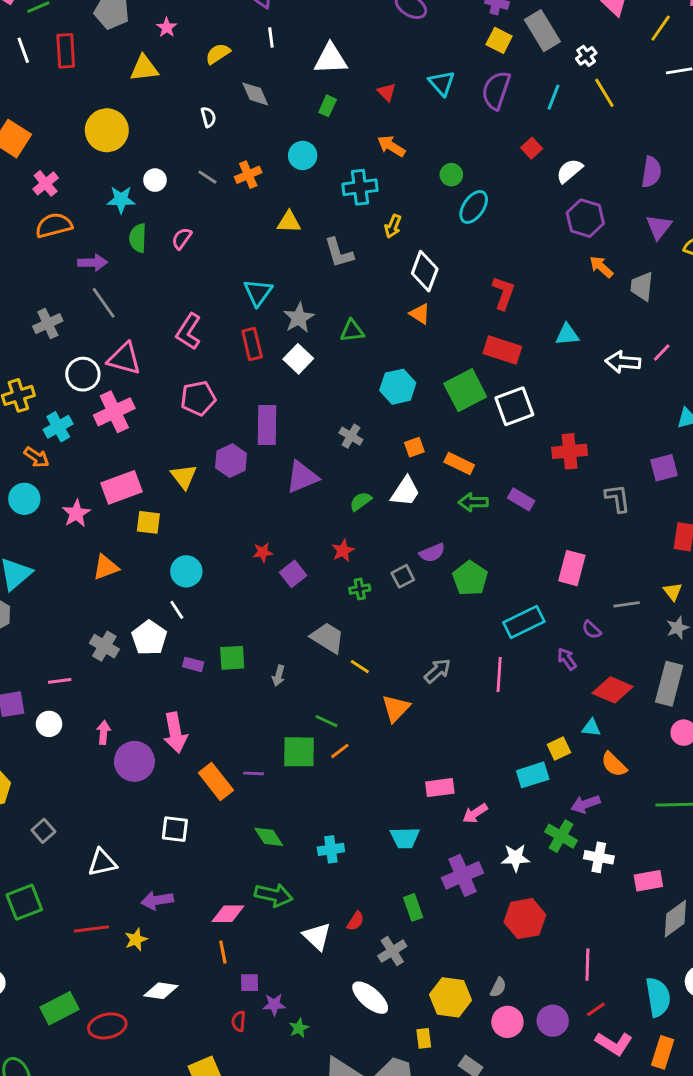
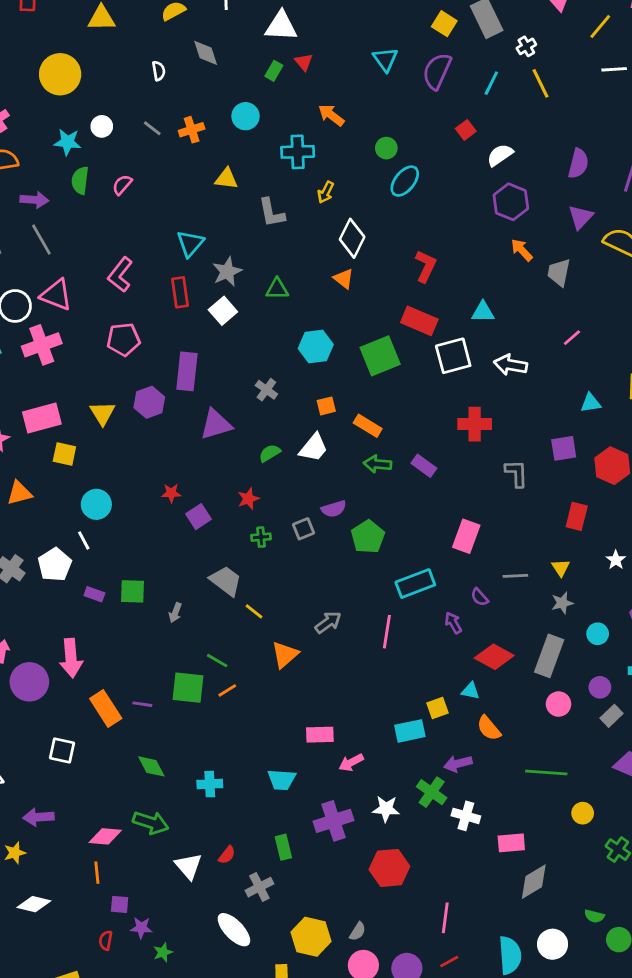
red triangle: (387, 92) -> (304, 62), moved
white arrow: (623, 362) -> (511, 365), moved
white square: (514, 406) -> (453, 356), moved

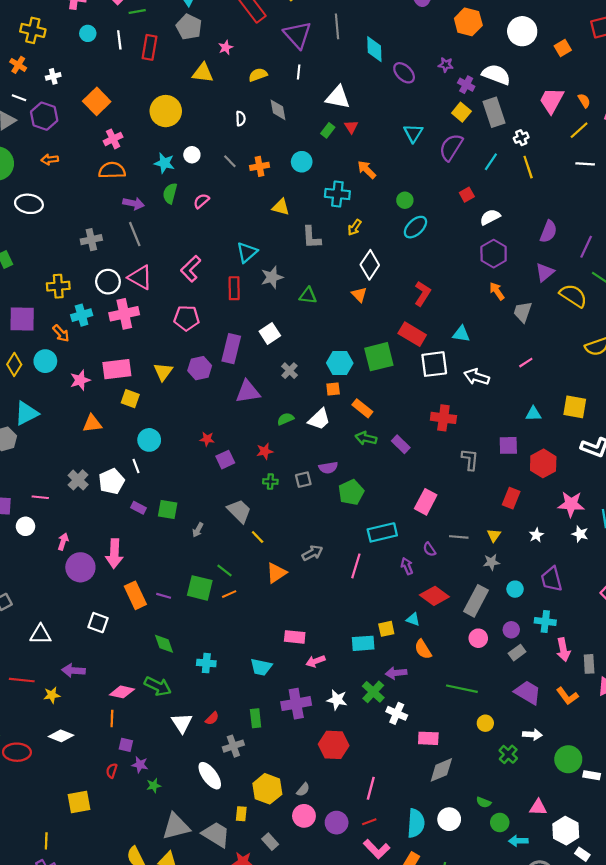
white square: (223, 311) -> (270, 334), moved
cyan hexagon: (316, 347) -> (340, 363), moved

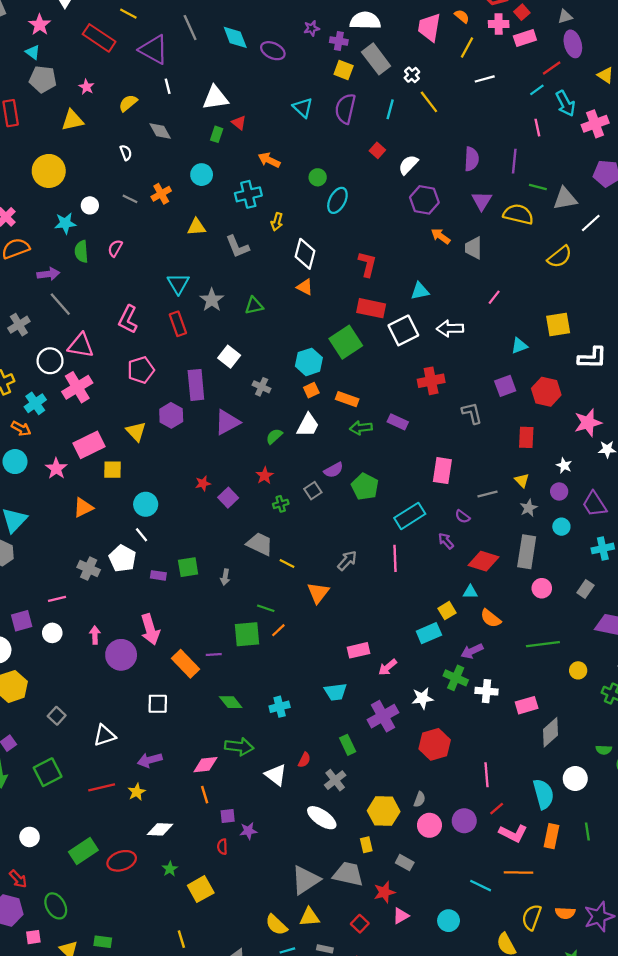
purple circle: (511, 630) -> (559, 491), moved
green star: (154, 786) -> (170, 869), moved

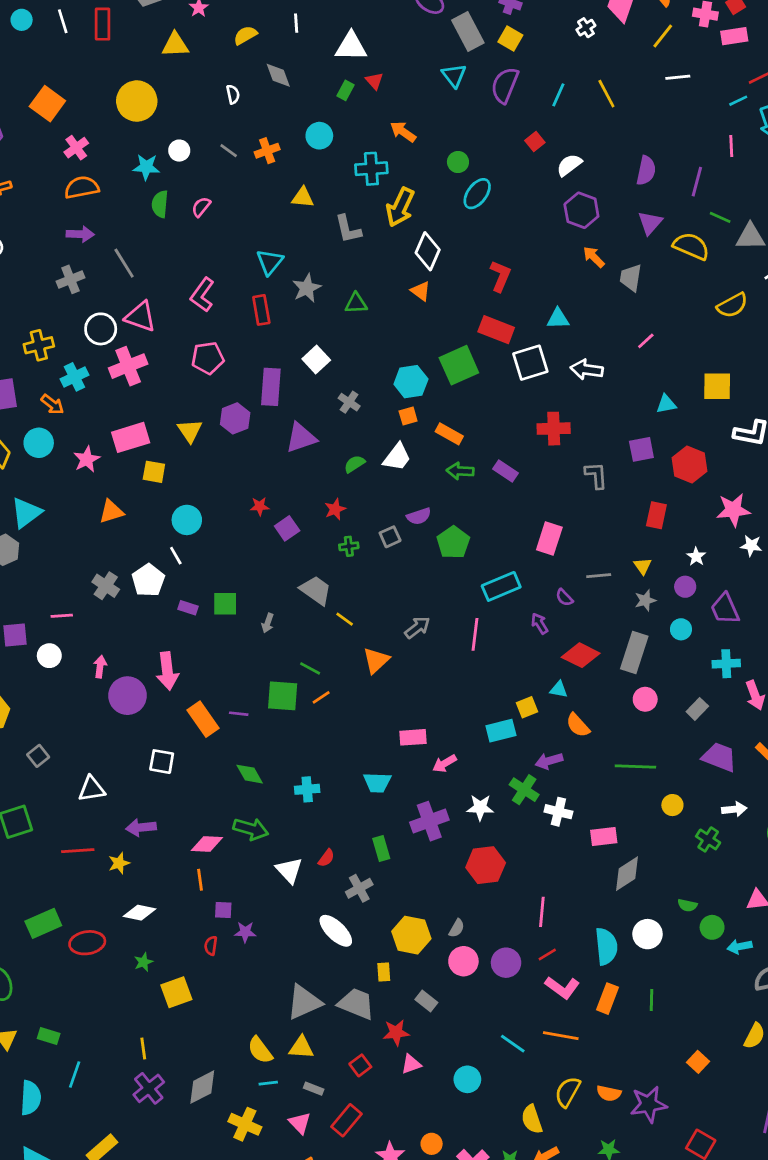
gray rectangle: (376, 59) -> (468, 32), moved
white cross: (412, 75) -> (586, 28), moved
yellow arrow: (277, 222) -> (400, 207), size x1.8
purple arrow: (48, 274) -> (80, 234), moved

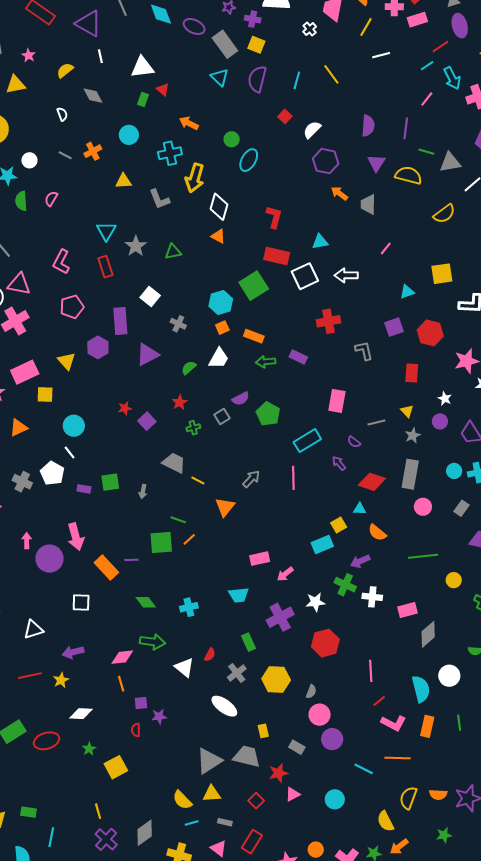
pink line: (731, 146) -> (427, 99), turned 49
cyan circle: (681, 629) -> (454, 471), moved
yellow hexagon: (411, 935) -> (276, 679), moved
purple circle: (506, 963) -> (332, 739), moved

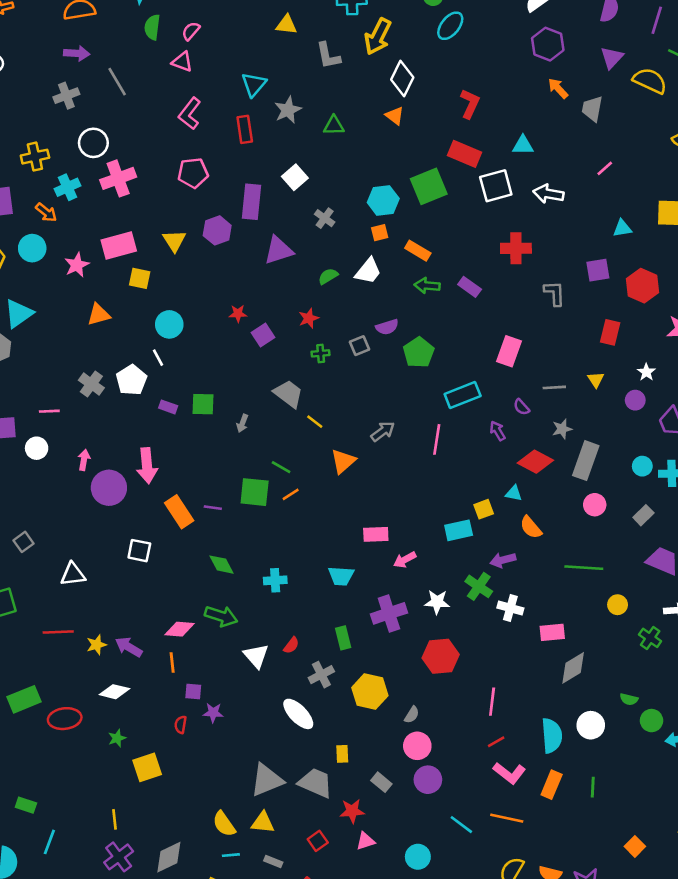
pink triangle: (19, 284) -> (182, 62), moved, size x0.7
gray star: (413, 435) -> (562, 429), moved
purple arrow: (73, 652) -> (129, 647), moved, turned 35

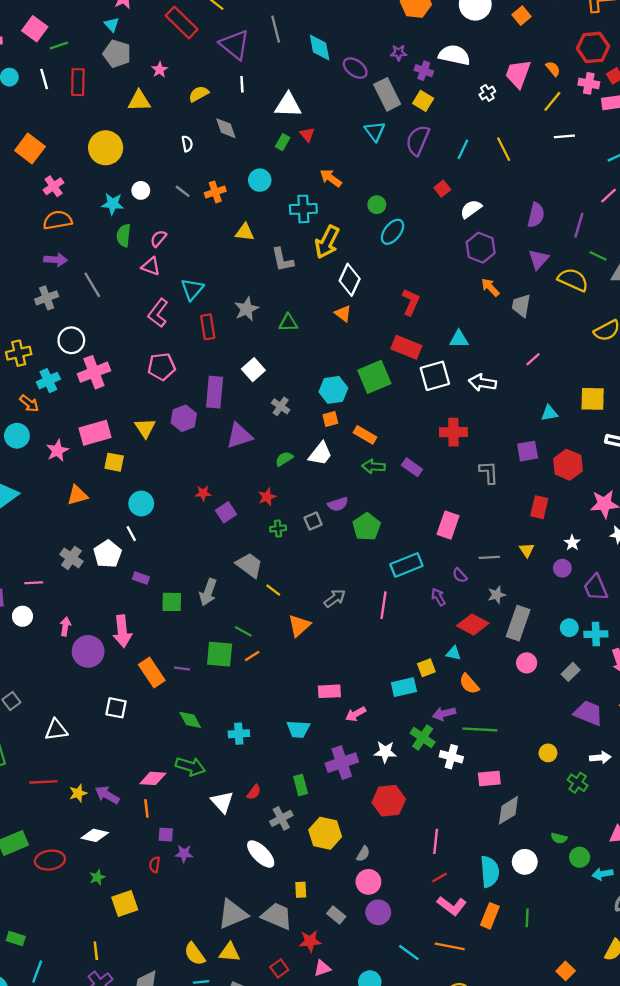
cyan triangle: (254, 84) -> (192, 289), moved
green square: (203, 404) -> (172, 602), moved
gray arrow: (242, 423) -> (208, 592), size x1.6
green line: (584, 568) -> (480, 729), moved

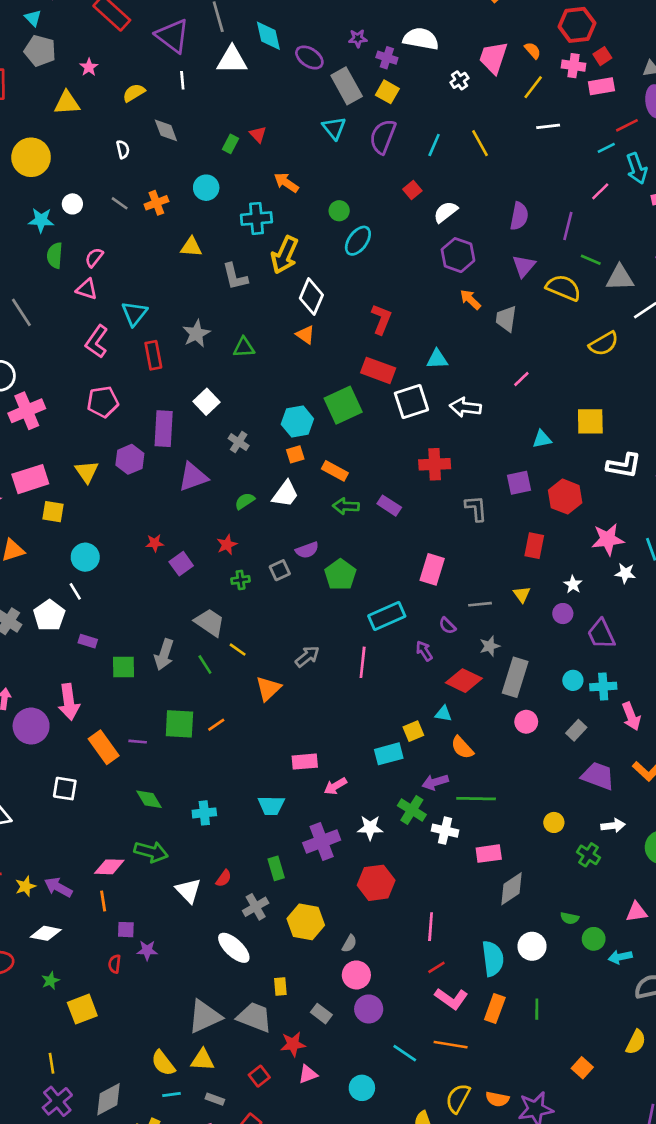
white triangle: (288, 105) -> (232, 60), moved
green line: (243, 631) -> (205, 664), moved, turned 30

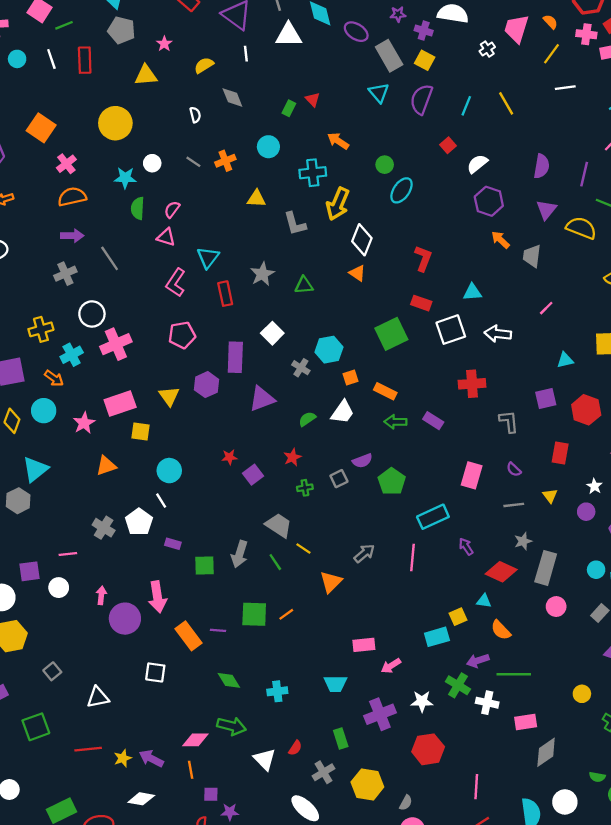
red rectangle: (378, 370) -> (421, 303), size x0.7
cyan hexagon: (297, 421) -> (329, 350), moved
purple semicircle: (447, 626) -> (514, 469), moved

